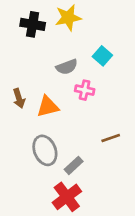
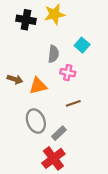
gray semicircle: (67, 67) -> (53, 54), turned -63
brown arrow: (19, 98) -> (15, 79), turned -56
brown line: (111, 138) -> (73, 103), moved

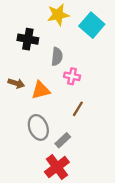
black cross: (26, 20) -> (28, 39), moved
cyan square: (82, 45) -> (92, 25), moved, size x1.5
brown line: (73, 103) -> (78, 109), turned -40

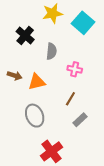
black cross: (28, 39) -> (25, 36), turned 30
pink cross: (72, 76) -> (75, 69), moved
gray rectangle: (63, 140) -> (80, 120), moved

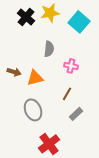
black cross: (25, 36) -> (26, 17), moved

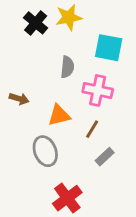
cyan square: (79, 22) -> (109, 48), moved, turned -30
pink cross: (71, 66) -> (98, 90), size x1.5
orange triangle: (35, 78) -> (59, 115), moved

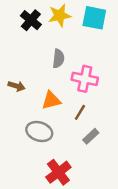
cyan square: (109, 48) -> (94, 18), moved
gray ellipse: (45, 151) -> (39, 132), turned -50

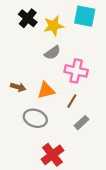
yellow star: (60, 15) -> (54, 26), moved
gray semicircle: (58, 59) -> (52, 53), turned 49
brown arrow: (17, 86) -> (18, 87), moved

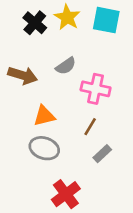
yellow star: (54, 26) -> (67, 17), moved, turned -30
brown arrow: (18, 87) -> (23, 75), moved, size x1.5
orange triangle: (46, 90) -> (44, 116), moved

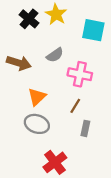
cyan square: (106, 20) -> (93, 30), moved
orange triangle: (44, 116) -> (37, 97), turned -30
gray rectangle: (102, 154) -> (85, 128), turned -35

